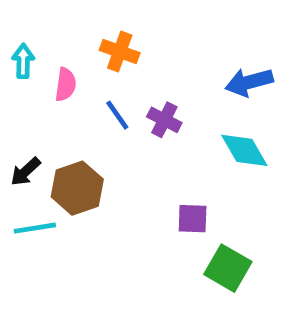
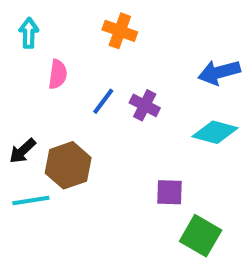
orange cross: (120, 52) -> (120, 31), moved
cyan arrow: (23, 61) -> (29, 33), moved
blue line: (117, 115) -> (103, 101), turned 72
cyan diamond: (244, 150) -> (215, 132), turned -45

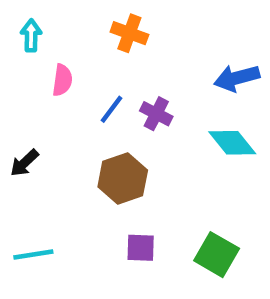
cyan diamond: (215, 132) -> (232, 143), turned 36
brown hexagon: (68, 165) -> (123, 179), moved
purple square: (169, 192) -> (141, 248), moved
cyan line: (31, 201) -> (33, 255), moved

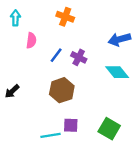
black arrow: (24, 163) -> (12, 91), moved
cyan line: (33, 255) -> (50, 135), moved

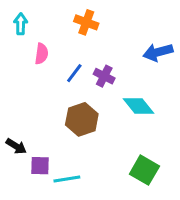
cyan diamond: (117, 72) -> (138, 106), moved
black arrow: (12, 91) -> (16, 146), moved, turned -105
purple square: (71, 125) -> (40, 166), moved

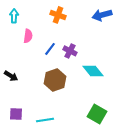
blue arrow: (158, 52) -> (102, 15), moved
black arrow: (16, 146) -> (11, 76), moved
purple square: (40, 166) -> (16, 114), moved

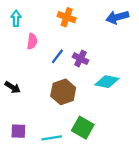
cyan diamond: (93, 71) -> (107, 82), turned -40
green square: (97, 114) -> (83, 128), moved

